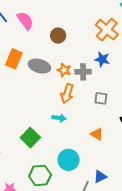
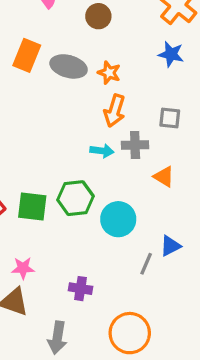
gray cross: (83, 72) -> (135, 145), moved
green square: (30, 138) -> (32, 206), moved, turned -36
green hexagon: (40, 175) -> (75, 198), moved

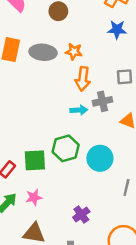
pink star: (23, 268) -> (34, 197), moved
purple cross: (80, 289) -> (81, 214), turned -35

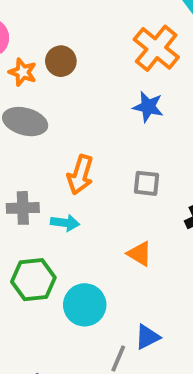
orange star: (74, 51) -> (23, 72), moved
gray cross: (102, 101) -> (23, 208), moved

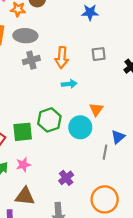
gray cross: (23, 208) -> (31, 60), moved
cyan arrow: (65, 223) -> (69, 84), moved
orange triangle: (140, 254) -> (96, 109), moved, turned 48

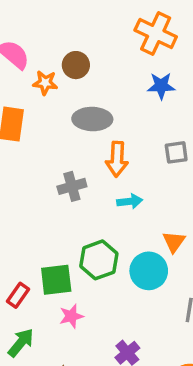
gray ellipse: (25, 36) -> (92, 119), moved
gray cross: (31, 60) -> (72, 186), moved
pink star: (23, 165) -> (71, 316), moved

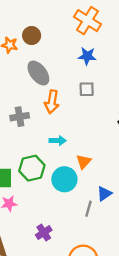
gray ellipse: (92, 119) -> (38, 73), turned 45
gray square: (176, 152) -> (87, 89), moved
cyan arrow: (130, 201) -> (58, 141), moved

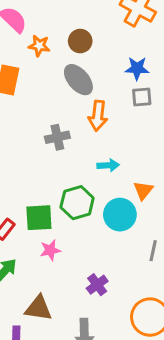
brown circle: (32, 36) -> (80, 41), moved
blue star: (87, 56) -> (137, 68), moved

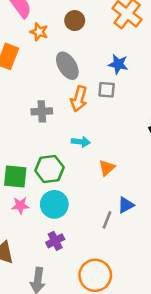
brown circle: (80, 41) -> (75, 21), moved
gray square: (142, 97) -> (107, 90), moved
cyan circle: (120, 215) -> (54, 204), moved

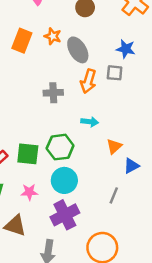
orange star: (39, 32) -> (53, 36), moved
pink star: (20, 205) -> (29, 192), moved
blue triangle: (126, 205) -> (131, 166), moved
purple cross: (55, 241) -> (65, 215), size x1.6

